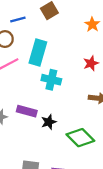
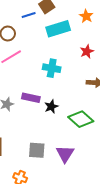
blue line: (18, 19) -> (29, 15), moved
cyan rectangle: (38, 52) -> (58, 29), moved, turned 60

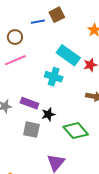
cyan rectangle: (58, 29) -> (68, 55), moved, turned 45
gray square: (37, 150) -> (31, 130), moved

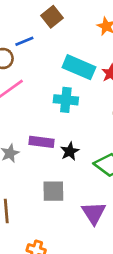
blue line: (38, 22) -> (24, 41), moved
gray square: (31, 130) -> (53, 191), moved

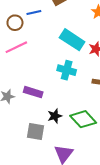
cyan cross: (66, 100) -> (67, 70), moved
black star: (70, 151) -> (55, 116), moved

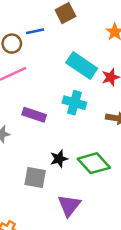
purple rectangle: (33, 92) -> (34, 115), moved

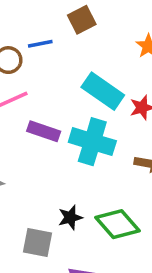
cyan cross: (74, 103) -> (92, 142), size x1.4
purple rectangle: (34, 115) -> (44, 131), moved

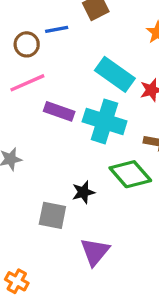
green diamond: (118, 224) -> (130, 174), moved

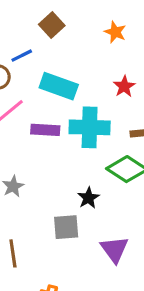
cyan rectangle: (115, 74) -> (59, 86), moved

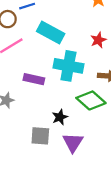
purple rectangle: (45, 130) -> (34, 79), moved
purple triangle: (115, 249) -> (73, 142), moved

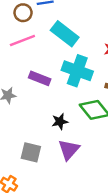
gray square: (40, 136) -> (31, 152), moved

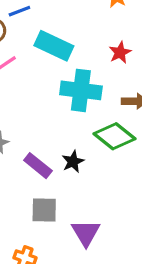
purple rectangle: (40, 78) -> (38, 166), moved, turned 30
purple triangle: (69, 150) -> (86, 233), moved

